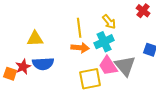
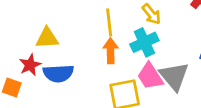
orange arrow: (80, 48) -> (111, 51), turned -96
red star: (23, 67) -> (30, 65), moved

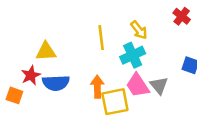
orange arrow: (111, 51) -> (97, 87), moved
gray triangle: (174, 76) -> (159, 85), size x0.7

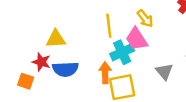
cyan cross: (133, 55) -> (122, 52), moved
red star: (31, 75) -> (41, 62), turned -30
pink trapezoid: (138, 85) -> (137, 39), moved

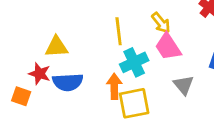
pink trapezoid: (137, 39) -> (168, 47), moved

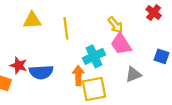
yellow line: (119, 31) -> (66, 28), moved
yellow triangle: (56, 47) -> (32, 20), moved
gray triangle: (184, 85) -> (133, 74), turned 48

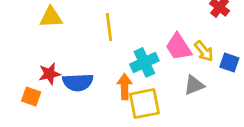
yellow triangle: (32, 20) -> (51, 17), moved
yellow arrow: (115, 25) -> (204, 51), moved
red star: (19, 65) -> (50, 74), turned -30

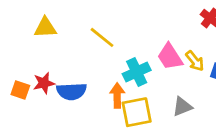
yellow line: (109, 27) -> (102, 37), turned -44
gray triangle: (194, 85) -> (182, 107), moved
orange square: (31, 96) -> (20, 90), moved

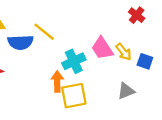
blue semicircle: (72, 91) -> (20, 42), moved
gray triangle: (182, 107) -> (126, 91), moved

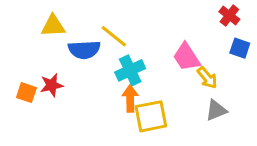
yellow arrow: (124, 52) -> (207, 78), moved
cyan cross: (74, 61) -> (130, 70), moved
blue square: (145, 61) -> (240, 48), moved

